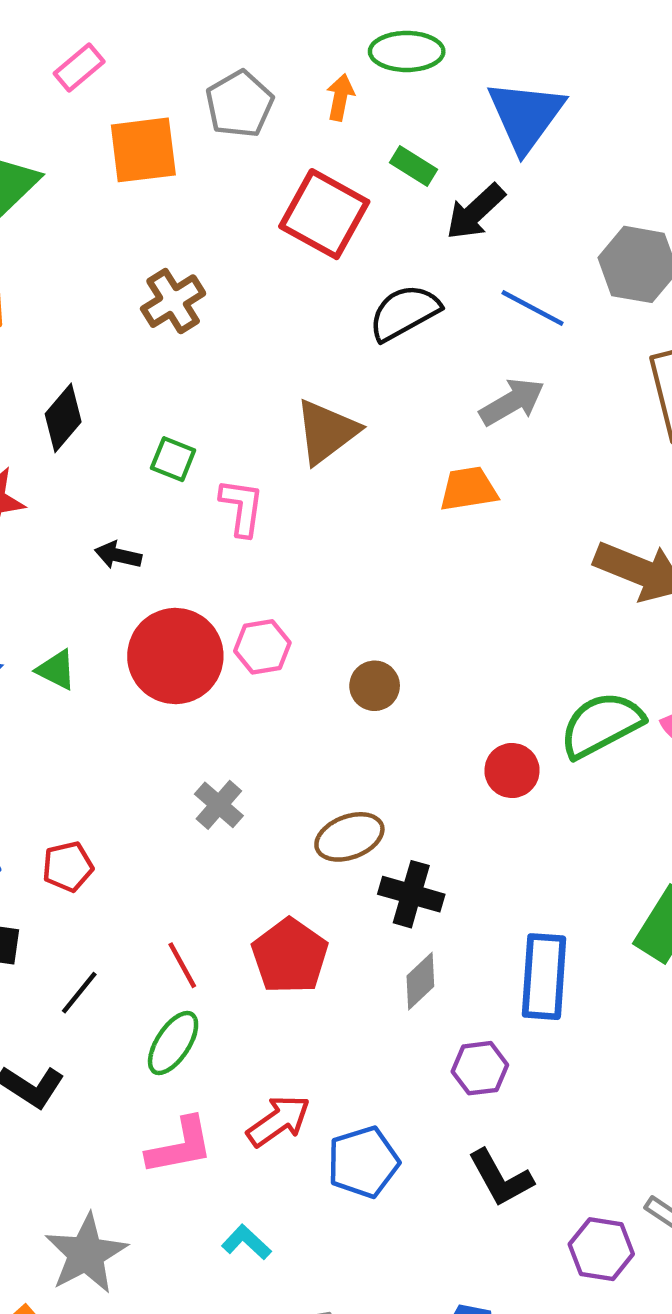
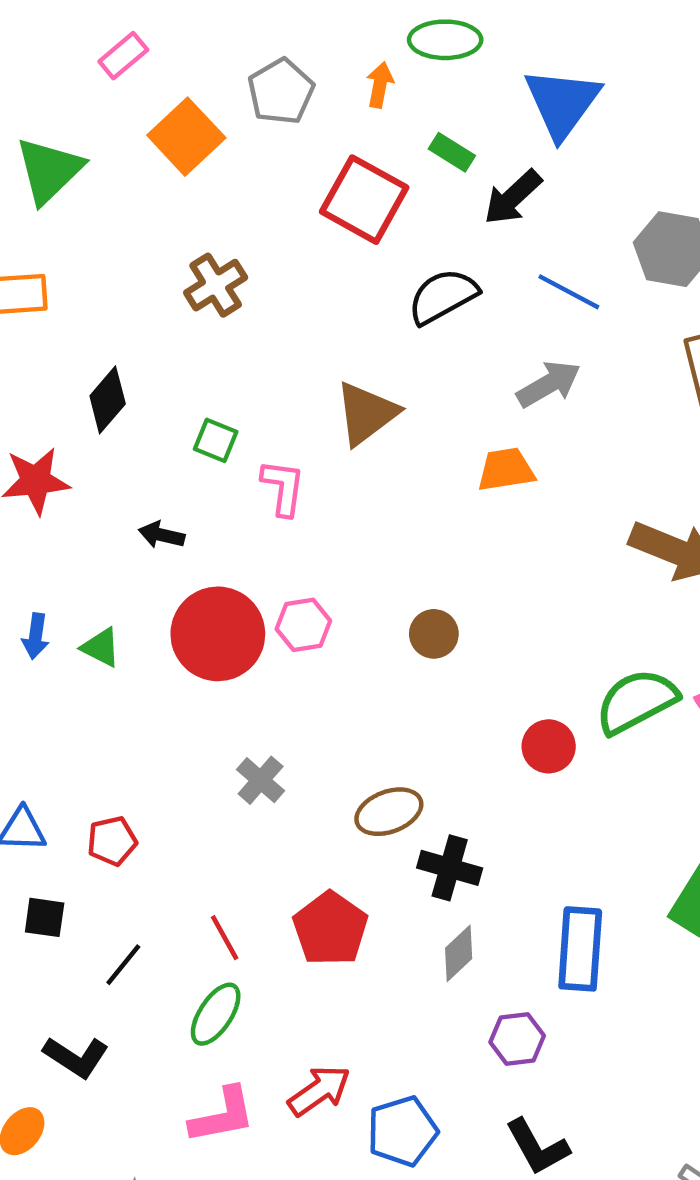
orange square: (143, 150) -> (186, 137), turned -36
brown circle: (375, 686) -> (434, 634), moved

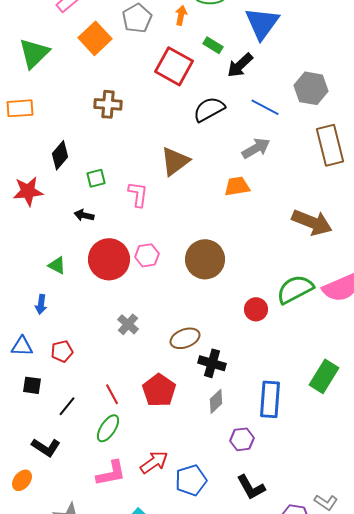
brown cross: (216, 285) -> (108, 104), turned 36
green square: (216, 440) -> (96, 178), moved, turned -36
brown circle: (434, 634) -> (205, 259), size x1.8
blue arrow: (36, 636) -> (41, 304), moved

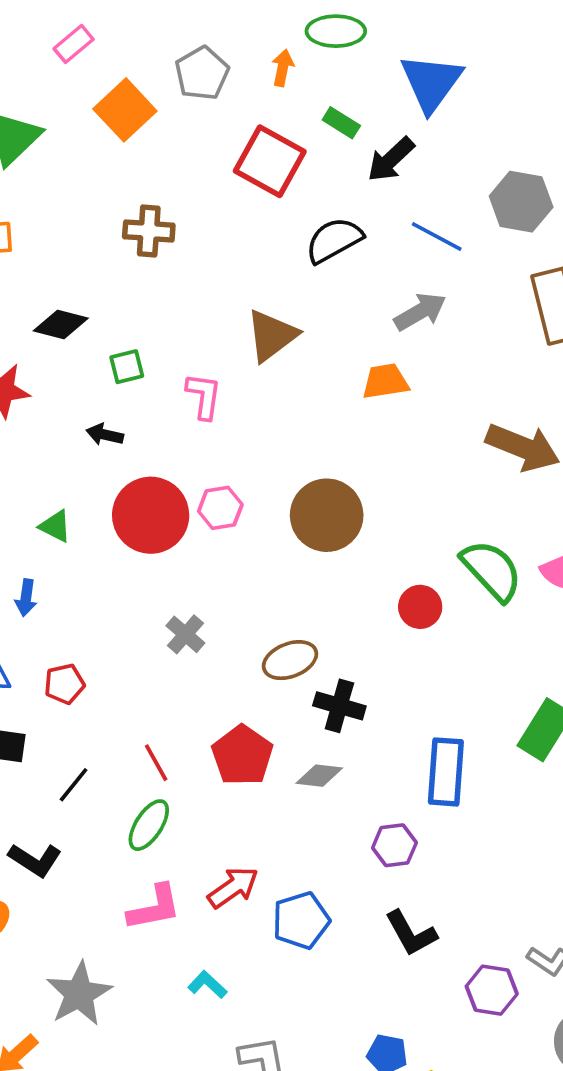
black diamond: (60, 155) -> (61, 325), turned 64
green semicircle: (295, 289) -> (492, 570), turned 75
gray diamond: (216, 401) -> (319, 776), moved, turned 50

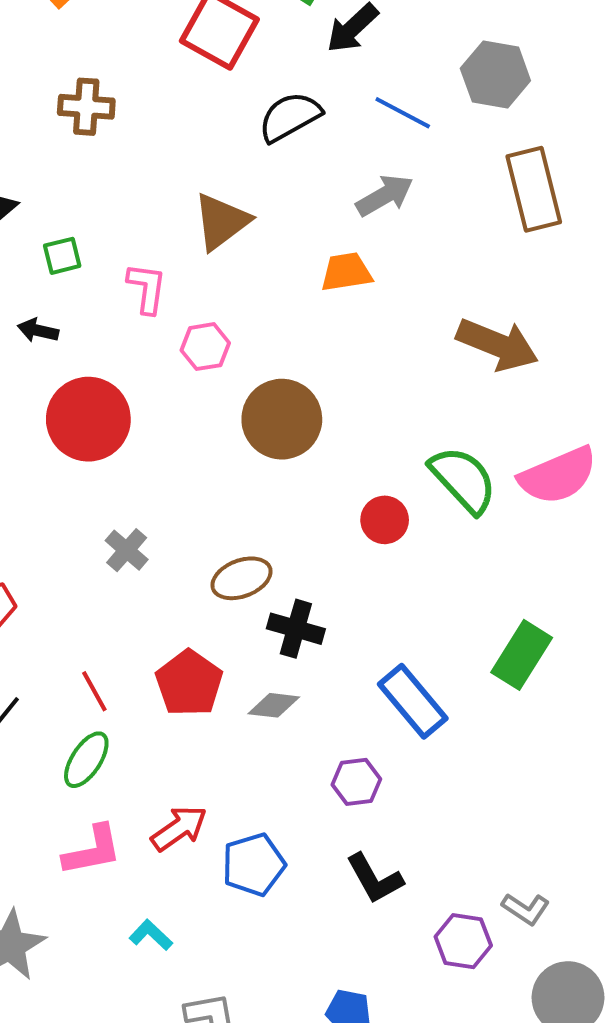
pink hexagon: (220, 508) -> (205, 347), moved
blue rectangle: (446, 772) -> (413, 701), turned -44

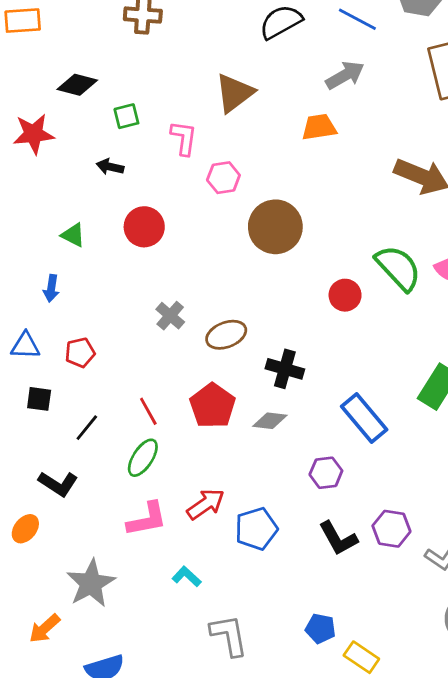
red circle: (88, 419) -> (144, 227), size x0.7
brown ellipse: (242, 578) -> (226, 335), moved
purple hexagon: (463, 941) -> (391, 529), moved

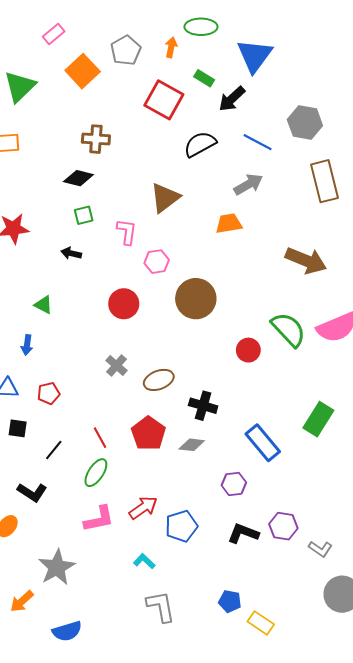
black diamond: (77, 85) -> (78, 178), moved
red circle: (144, 227) -> (124, 304), moved
black L-shape: (338, 538) -> (243, 533), turned 140
cyan L-shape: (187, 577) -> (144, 561), moved

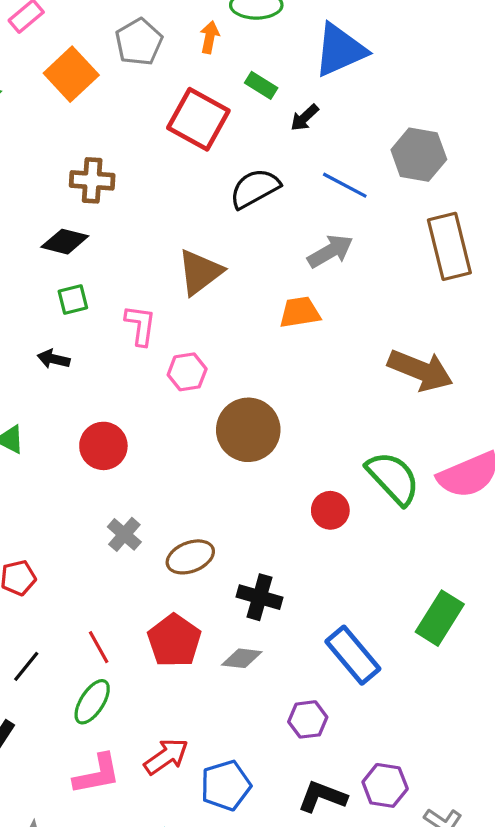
blue triangle: (255, 56) -> (340, 50), turned 30
black arrow: (232, 99) -> (305, 118), size x0.7
red circle: (124, 304) -> (103, 446), moved

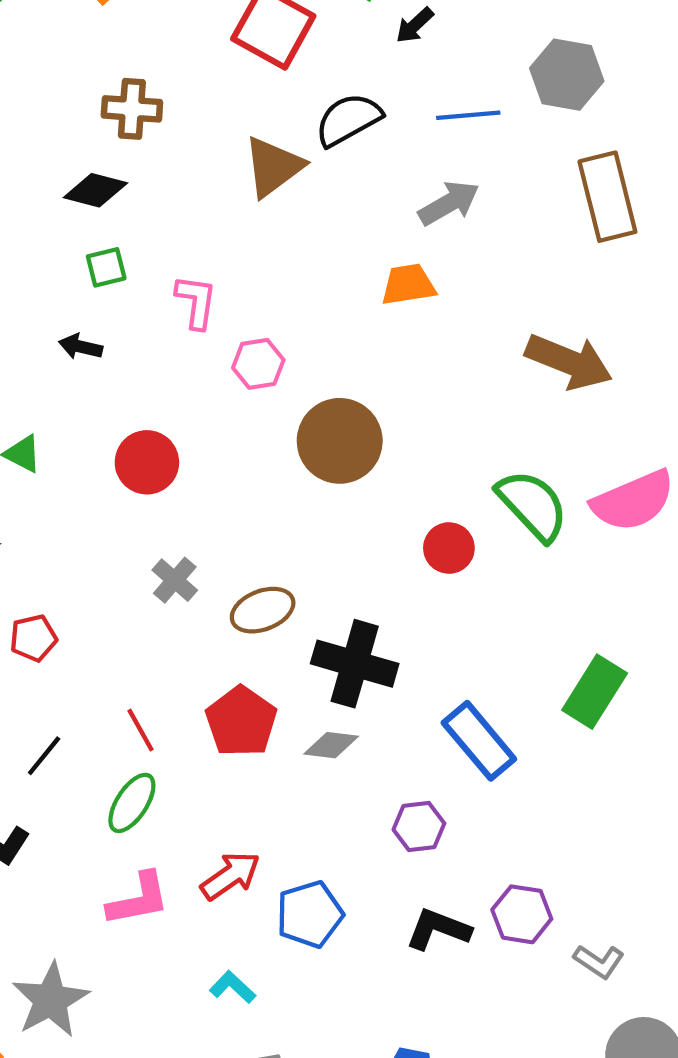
blue line: (345, 185) -> (468, 115), turned -33
brown triangle: (200, 272) -> (273, 167), moved
black cross: (260, 597) -> (355, 664), size x1.4

